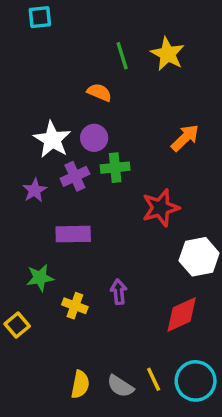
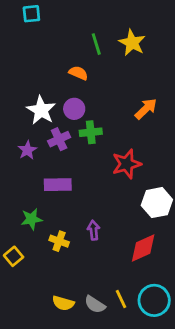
yellow semicircle: (80, 384) -> (63, 303), turned 95

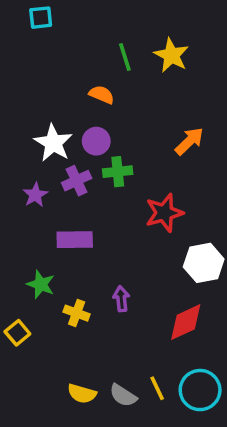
green star: (31, 219) -> (41, 284), turned 30

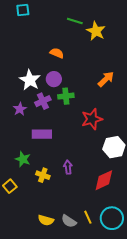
green line: (125, 57) -> (75, 21), moved, turned -56

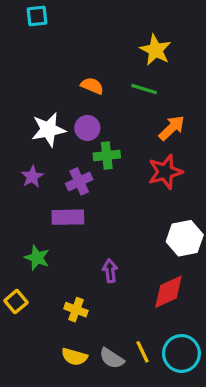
green line: (75, 21) -> (144, 89), moved
white star: (30, 80) -> (48, 130), turned 30
purple cross: (43, 101) -> (79, 181), moved
red star: (92, 119) -> (165, 172), moved
yellow cross: (43, 175) -> (76, 310), moved

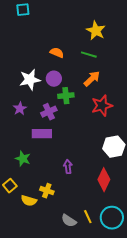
orange arrow: (172, 128) -> (92, 79), moved
red diamond: (168, 292) -> (104, 180), turned -40
yellow semicircle: (74, 357) -> (29, 201), moved

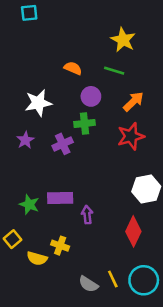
purple circle: (54, 79) -> (91, 96), moved
orange arrow: (92, 79) -> (133, 102), moved
purple rectangle: (42, 134) -> (60, 198), moved

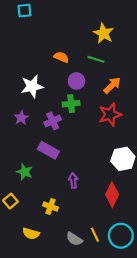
purple rectangle: (60, 198) -> (48, 150), moved, turned 30
yellow semicircle: (37, 258) -> (31, 234), moved

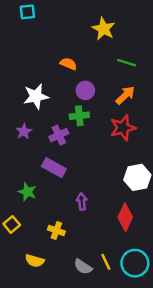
yellow star: (104, 33) -> (103, 29), moved
green line: (96, 59) -> (126, 63), moved

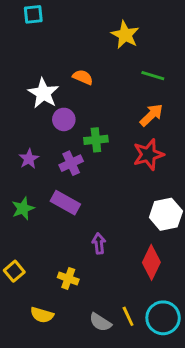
purple circle: (85, 90) -> (64, 119), moved
white star: (36, 96) -> (43, 93), moved, turned -30
green star: (27, 192) -> (23, 208), moved, turned 30

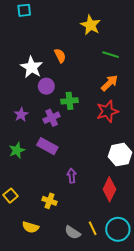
orange semicircle: (83, 77) -> (60, 56), turned 40

